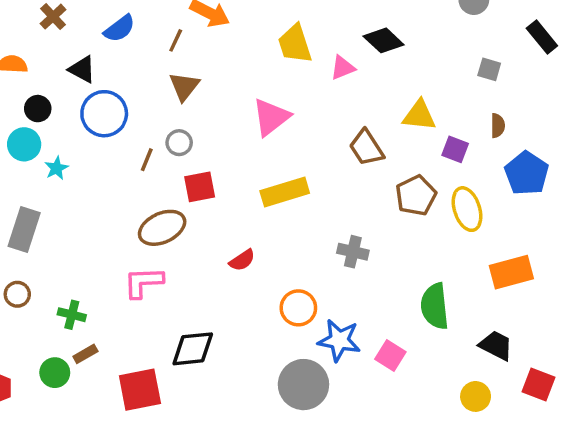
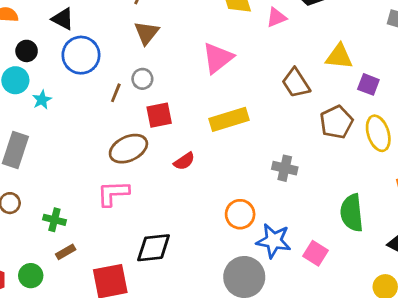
red semicircle: (242, 260) -> (184, 161), moved
green circle: (55, 373) -> (31, 276), moved

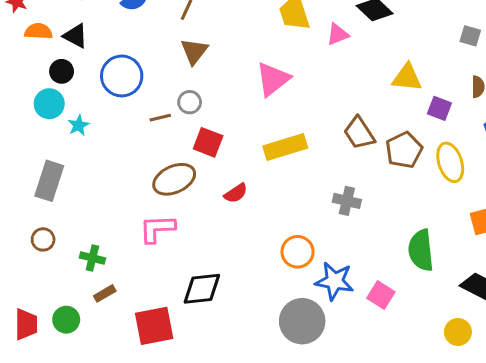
black triangle: (63, 19) -> (75, 36), moved
brown trapezoid: (296, 83) -> (359, 133), moved
brown line: (116, 93) -> (160, 118), turned 54
red square: (159, 115) -> (208, 142), turned 32

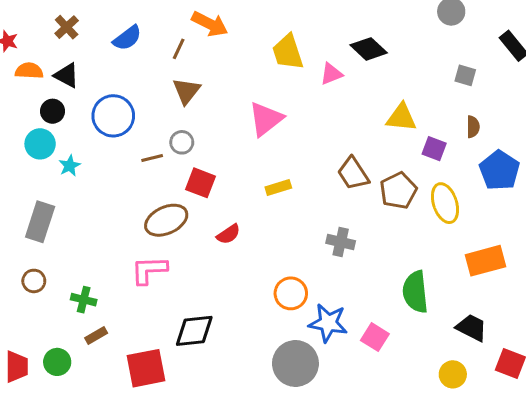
yellow rectangle: (285, 147) -> (278, 188), size x0.6

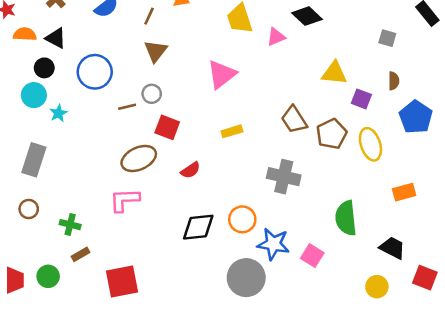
gray cross: (341, 242) -> (284, 177), size x1.4
orange rectangle: (485, 261) -> (404, 192), size x0.7
black diamond: (194, 331) -> (198, 227), moved

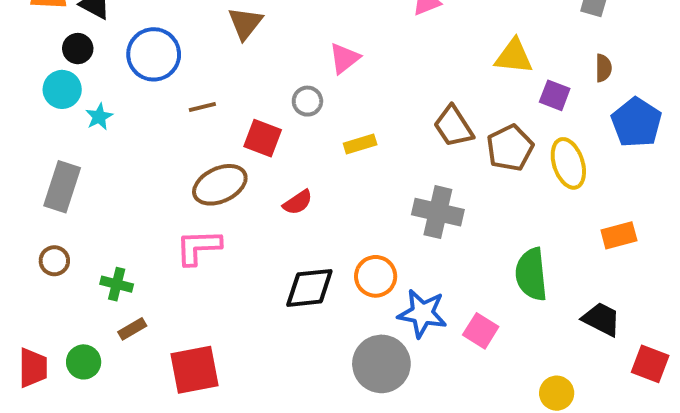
pink triangle: (222, 74) -> (344, 58), size x0.7
gray circle: (152, 94) -> (307, 101), moved
yellow circle: (377, 287) -> (557, 393), moved

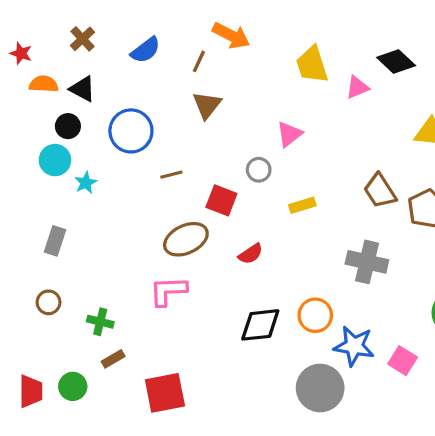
gray rectangle: (62, 187) -> (55, 241), size x0.7

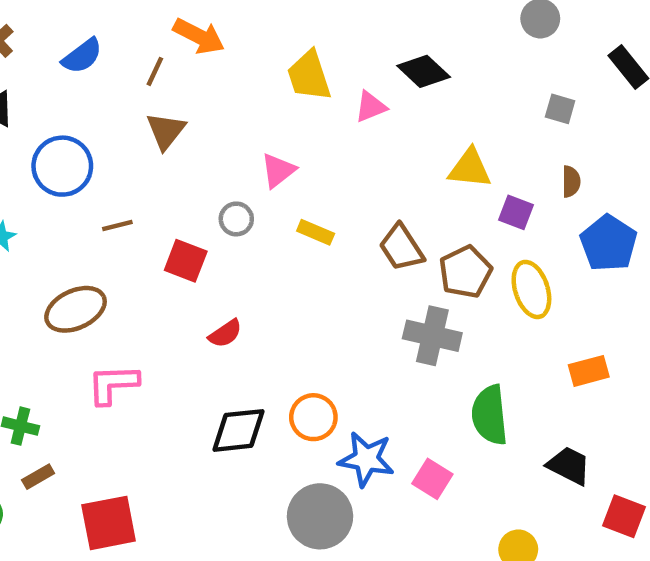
yellow rectangle: (302, 205) -> (316, 232), moved, turned 40
brown ellipse: (186, 239) -> (76, 309), moved
gray cross: (367, 262) -> (432, 336), moved

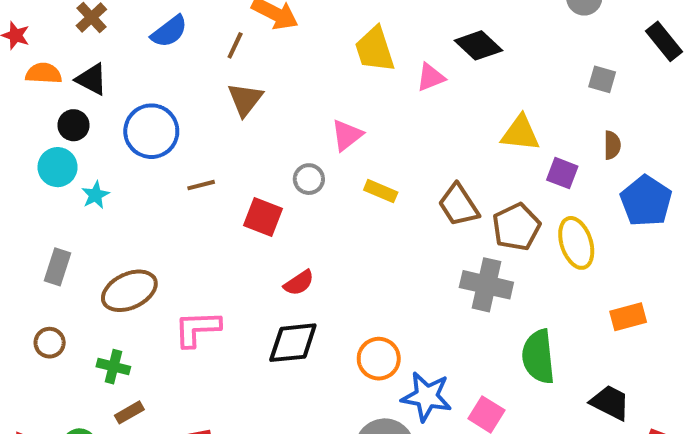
brown ellipse: (76, 309) -> (129, 291), moved
black diamond: (239, 430) -> (293, 343), moved

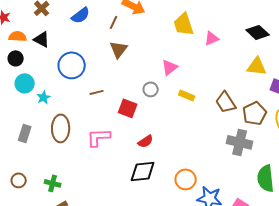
black diamond: (478, 45) -> (258, 32), moved
black circle: (73, 125) -> (16, 58), moved
brown ellipse: (129, 291) -> (61, 128), moved, turned -64
pink L-shape: (197, 329) -> (99, 137), moved
brown circle: (50, 343) -> (19, 180), moved

